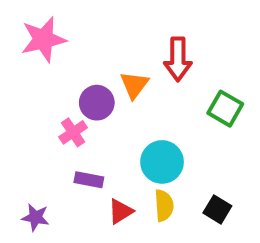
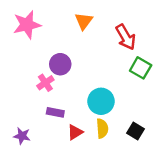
red arrow: (178, 59) -> (126, 37), moved, turned -30
orange triangle: (134, 85) -> (84, 21), moved

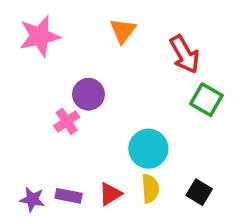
purple rectangle: (55, 112) -> (69, 196), moved

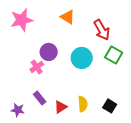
orange triangle: (123, 31) -> (68, 17), turned -35
cyan circle: (148, 149) -> (82, 58), moved
purple rectangle: (69, 196) -> (40, 98), moved, turned 40

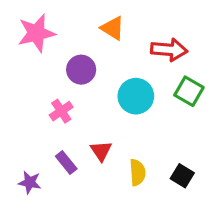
red arrow: (102, 30) -> (169, 50), turned -55
purple circle: (49, 52) -> (81, 70), moved
red triangle: (61, 107) -> (101, 151), moved, turned -32

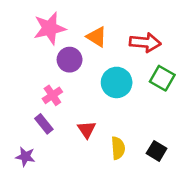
orange triangle: (113, 28) -> (97, 37), moved
pink star: (36, 33) -> (50, 28), moved
purple rectangle: (66, 162) -> (44, 124), moved

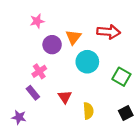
pink star: (50, 28) -> (37, 21), size x0.6
orange triangle: (97, 37) -> (73, 37), moved, turned 35
green square: (162, 78) -> (121, 77), moved
black square: (157, 151) -> (126, 113), moved, turned 32

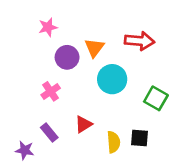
purple rectangle: (33, 93) -> (49, 133), moved
red triangle: (65, 97) -> (83, 124), turned 32
black square: (126, 113) -> (139, 138), moved, turned 32

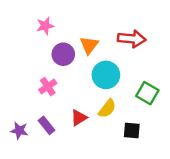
yellow semicircle: (114, 142) -> (107, 109), moved, turned 42
purple star: (25, 150) -> (19, 131), moved

